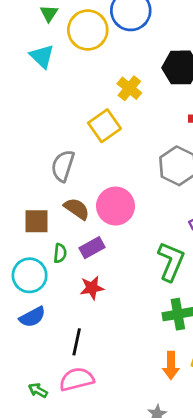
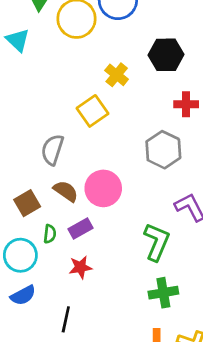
cyan triangle: (42, 56) -> (18, 40), moved
brown square: (36, 221) -> (27, 203), turned -30

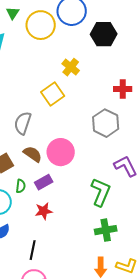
black hexagon: (166, 55) -> (104, 34), moved

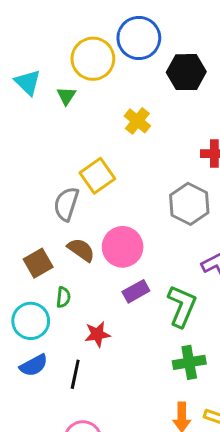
green triangle: (13, 13) -> (66, 96), moved
yellow square: (53, 94) -> (97, 176), moved
purple rectangle: (44, 182) -> (136, 291), moved
black line: (33, 250) -> (75, 374), moved

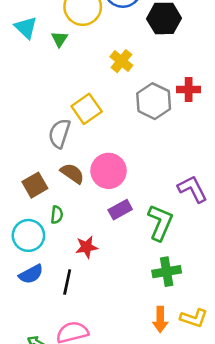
gray hexagon: (189, 204) -> (154, 101), moved

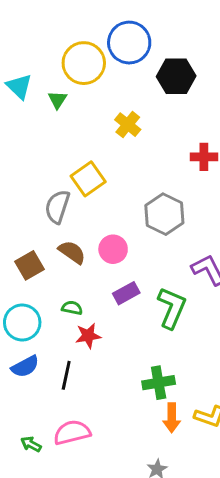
gray hexagon: (154, 101) -> (164, 214), moved
pink circle: (109, 171) -> (113, 249), size x0.7
green semicircle: (57, 215) -> (72, 308), moved, turned -84
green cross: (167, 272) -> (159, 383), moved

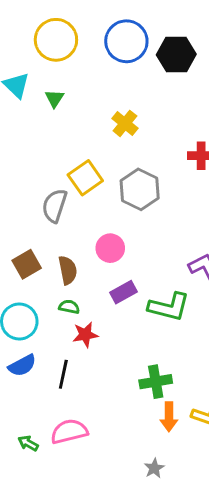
yellow circle: (84, 63) -> (56, 40), moved
black hexagon: (176, 76) -> (176, 54), moved
gray hexagon: (164, 214) -> (140, 189), moved
brown semicircle: (72, 252) -> (68, 270), moved, turned 44
green L-shape: (172, 308) -> (169, 307), turned 81

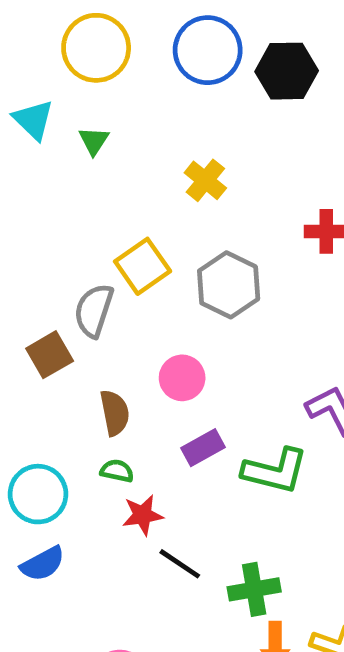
brown square: (27, 264) -> (50, 355), moved
black line: (63, 374) -> (180, 564), moved, turned -68

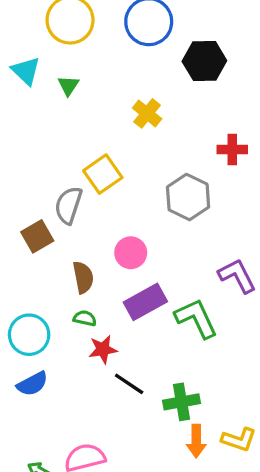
black hexagon: (287, 71) -> (204, 61), moved
gray hexagon: (229, 285) -> (188, 197), moved
purple rectangle: (203, 448) -> (145, 302), size x1.4
green L-shape: (275, 471) -> (196, 318), turned -129

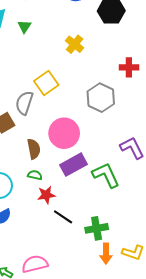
pink circle: (131, 253) -> (64, 133), size x1.5

